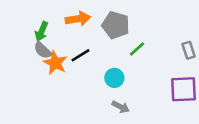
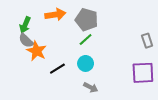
green line: (137, 49) -> (86, 40), moved
black line: (80, 55) -> (57, 69), moved

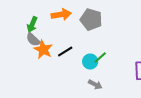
green line: (86, 40) -> (100, 58), moved
black line: (57, 69) -> (65, 52), moved

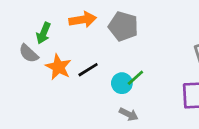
gray semicircle: (33, 40) -> (29, 53), moved

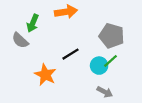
gray pentagon: (123, 26) -> (112, 36), moved
orange star: (58, 67) -> (45, 75), moved

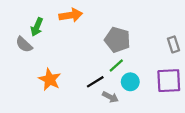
black line: (70, 54) -> (95, 82), moved
cyan circle: (99, 66) -> (130, 82), moved

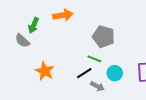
green line: (116, 65) -> (94, 59), moved, turned 64

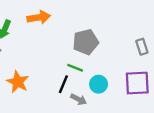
gray pentagon: (104, 37) -> (86, 42), turned -30
black line: (84, 73) -> (63, 84), turned -35

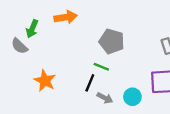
gray pentagon: (86, 42) -> (112, 41), turned 30
cyan circle: (99, 84) -> (132, 97), moved

